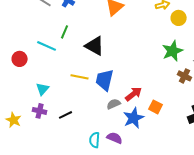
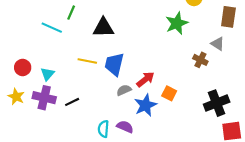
black triangle: (95, 46) -> (103, 28), turned -30
green star: (173, 51) -> (177, 23), moved
red circle: (20, 59) -> (23, 67), moved
purple cross: (40, 111) -> (44, 98), size x1.5
yellow star: (14, 120) -> (16, 97), moved

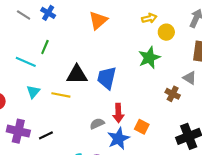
black triangle: (103, 28) -> (77, 75), moved
blue trapezoid: (114, 64) -> (107, 78), moved
cyan triangle: (47, 74) -> (33, 92), moved
red arrow: (145, 79) -> (118, 113), turned 126

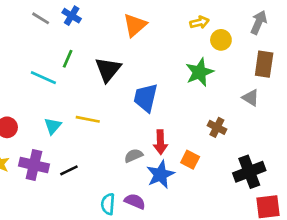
black triangle: (77, 75) -> (108, 69), moved, turned -50
cyan triangle: (33, 92) -> (53, 126), moved
brown cross: (173, 94) -> (217, 127), moved

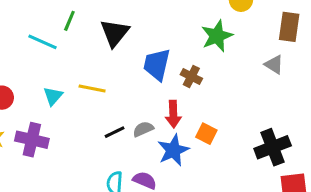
brown cross: (217, 127) -> (191, 77), moved
black line: (69, 170) -> (115, 132), moved

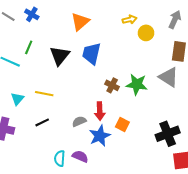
green star: (217, 36) -> (137, 84), moved, turned 30
blue trapezoid: (157, 64) -> (91, 54), moved
gray triangle: (274, 64) -> (169, 77), size x1.5
black line: (115, 132) -> (42, 122), moved

